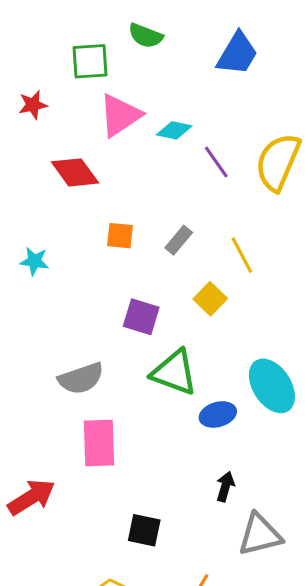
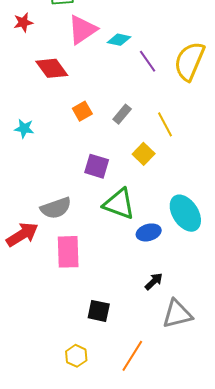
orange square: (120, 236) -> (82, 111), turned -36
black arrow: (225, 487) -> (154, 281), turned 30
red arrow: (31, 497) -> (22, 234), moved

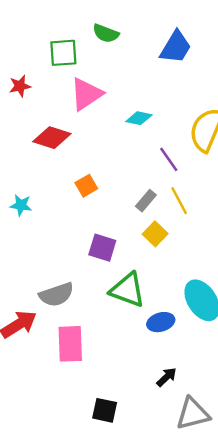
cyan diamond: (119, 40) -> (139, 118), moved
purple line: (148, 61) -> (169, 159), moved
red diamond: (52, 68) -> (52, 138), turned -36
gray rectangle: (122, 114) -> (146, 201), moved

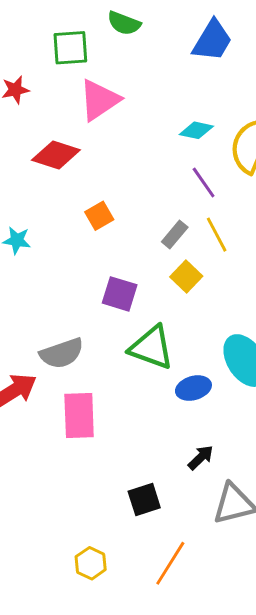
cyan diamond: (139, 118) -> (196, 130), moved
black square: (105, 410) -> (144, 500), moved, turned -30

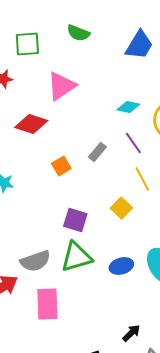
green square: (70, 48) -> (27, 44), moved
gray rectangle: (175, 235) -> (97, 152), moved
green triangle: (151, 347) -> (76, 257), moved, turned -36
blue ellipse: (193, 388) -> (121, 266), moved

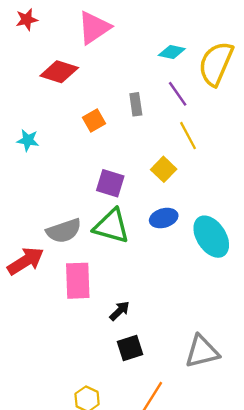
gray rectangle: (97, 152) -> (136, 104), turned -48
green triangle: (76, 257) -> (111, 226), turned 32
blue ellipse: (121, 266) -> (164, 218), moved
black arrow: (131, 333) -> (120, 311), moved

